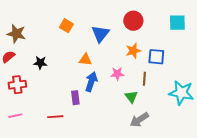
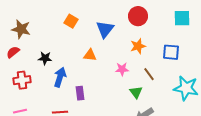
blue square: (156, 57) -> (171, 52), moved
brown line: (144, 79) -> (149, 74), turned -40
blue arrow: (91, 82) -> (60, 77), moved

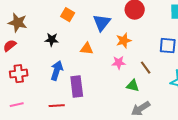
orange star: (138, 46) -> (124, 41), moved
black star: (45, 58) -> (52, 40), moved
green triangle: (136, 92) -> (133, 86), turned -40
purple rectangle: (80, 93) -> (77, 87), size x1.5

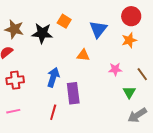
black star: (52, 40) -> (42, 33), moved, size x1.5
orange star: (124, 41) -> (129, 40), moved
green triangle: (133, 86) -> (129, 92), turned 48
red line: (57, 106) -> (53, 112), turned -70

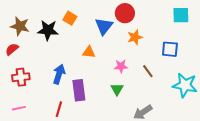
red circle: (131, 16) -> (125, 13), moved
green triangle: (129, 92) -> (117, 89), moved

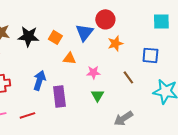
orange square: (70, 18) -> (55, 37), moved
pink star: (121, 66) -> (93, 72), moved
red line: (59, 109) -> (27, 115), moved, turned 56

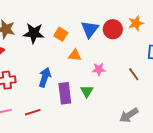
red circle: (105, 19) -> (113, 29), moved
orange star: (115, 43) -> (136, 23), moved
green triangle: (97, 95) -> (87, 91), moved

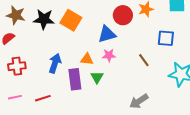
blue triangle: (90, 29) -> (107, 34), moved, turned 36
orange square: (61, 34) -> (71, 20), size x1.5
orange triangle: (75, 55) -> (87, 59), moved

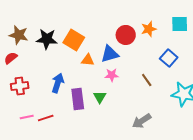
blue square: (166, 38) -> (169, 58), turned 36
orange triangle: (87, 59) -> (88, 60), moved
pink line: (15, 97) -> (27, 117), moved

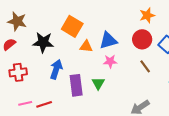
red circle: (126, 35) -> (142, 39), moved
black star: (47, 39) -> (43, 42), moved

